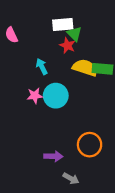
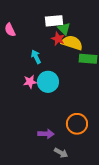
yellow semicircle: (85, 68) -> (72, 43), moved

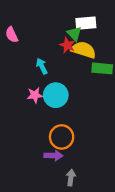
white rectangle: (54, 21) -> (86, 23), moved
orange circle: (77, 124) -> (62, 137), moved
gray arrow: (61, 153) -> (71, 178), turned -112

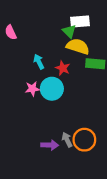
red star: (67, 45) -> (63, 68), moved
orange circle: (62, 137) -> (84, 140), moved
gray arrow: (71, 178) -> (67, 140), moved, turned -32

